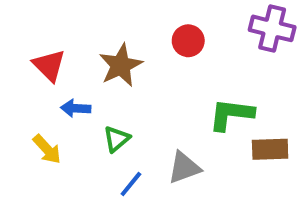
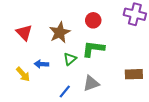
blue arrow: (76, 108) -> (41, 64), moved
green L-shape: (231, 114) -> (93, 49), moved
green triangle: (117, 139) -> (70, 59), moved

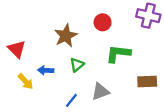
red triangle: (24, 33) -> (17, 49), moved
green L-shape: (93, 49) -> (118, 54), moved

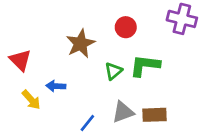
green triangle: (77, 65) -> (113, 71), moved
brown rectangle: (147, 81) -> (154, 115), moved

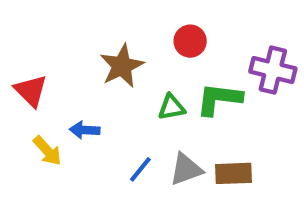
purple cross: (182, 19) -> (273, 70), moved
green triangle: (113, 71) -> (171, 107), turned 30
blue line: (87, 123) -> (140, 169), moved

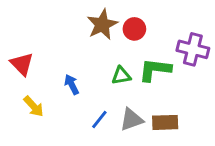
brown star: (122, 66) -> (102, 25), moved
blue arrow: (85, 130) -> (72, 84), moved, turned 60

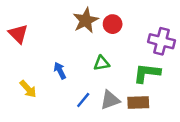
red triangle: (22, 64) -> (18, 34), moved
green L-shape: (155, 70) -> (147, 73), moved

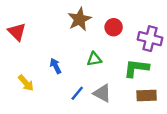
red circle: (113, 24) -> (114, 27), moved
gray triangle: (110, 100) -> (102, 93), turned 48
brown rectangle: (138, 102) -> (147, 96), moved

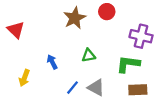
red circle: (114, 27) -> (107, 12), moved
yellow arrow: (26, 83) -> (24, 78), turned 63

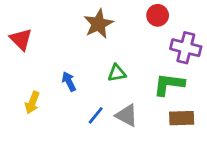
red circle: (107, 12) -> (158, 15), moved

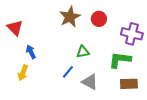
red circle: (158, 15) -> (99, 19), moved
blue arrow: (69, 82) -> (31, 52), moved
blue line: (96, 115) -> (68, 72), moved

